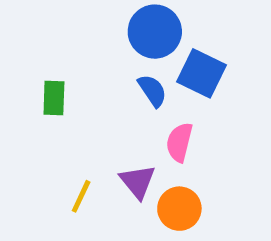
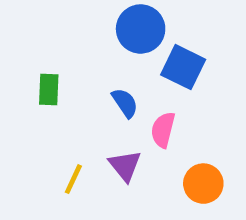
blue semicircle: (152, 91) -> (125, 103), moved
orange circle: (179, 209) -> (203, 184), moved

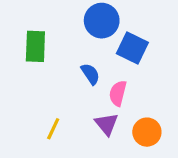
green rectangle: (49, 89) -> (35, 46), moved, size x1.4
purple triangle: (125, 166) -> (107, 124), moved

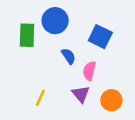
blue circle: (102, 21) -> (55, 21), moved

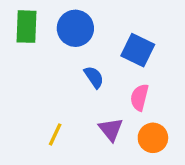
green rectangle: (27, 35) -> (27, 27), moved
pink semicircle: (89, 71) -> (139, 97), moved

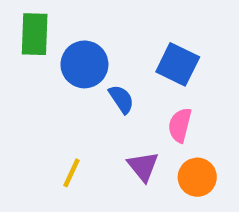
blue circle: (75, 28) -> (84, 64), moved

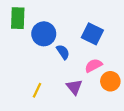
pink semicircle: (180, 125) -> (93, 65), turned 48
orange circle: (197, 177) -> (110, 81), moved

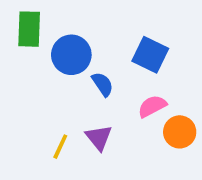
purple triangle: (74, 87) -> (99, 137), moved

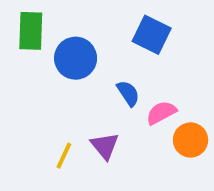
blue square: (150, 55) -> (152, 35), moved
blue semicircle: (103, 84) -> (128, 93), moved

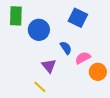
purple triangle: (105, 146) -> (49, 66), moved
yellow line: (64, 156) -> (40, 87), moved, turned -72

